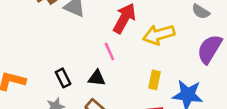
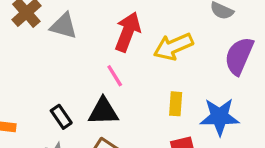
black triangle: (97, 78) -> (103, 111), size x1.4

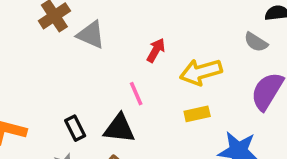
red arrow: (128, 32) -> (156, 50), size x0.6
yellow rectangle: (176, 104) -> (197, 114), moved, turned 65

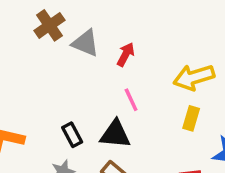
red arrow: (156, 50) -> (126, 54), moved
yellow rectangle: (197, 114) -> (191, 118), turned -60

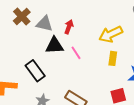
black triangle: (115, 134) -> (54, 46), moved
black rectangle: (72, 135) -> (35, 71), moved, size x1.5

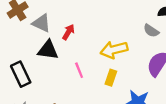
pink line: (76, 53) -> (79, 70), moved

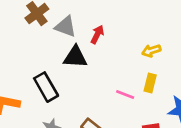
yellow arrow: (114, 50) -> (151, 51), size x0.6
pink line: (79, 70) -> (125, 94), moved, turned -42

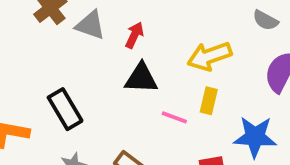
yellow arrow: (151, 51) -> (209, 56), size x1.6
black triangle: (75, 57) -> (141, 78), moved

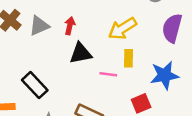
gray triangle: (90, 25) -> (39, 26), turned -30

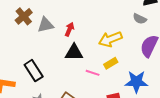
yellow rectangle: (129, 58) -> (111, 63), turned 48

